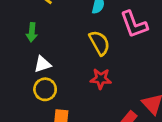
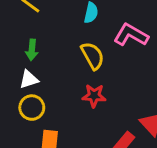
pink L-shape: (134, 24) -> (131, 35), turned 140
green arrow: (32, 32) -> (32, 50), moved

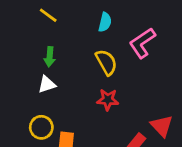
pink L-shape: (131, 35) -> (142, 43), turned -64
yellow circle: (32, 108) -> (41, 127), moved

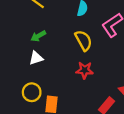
green arrow: (50, 57) -> (38, 36), turned 56

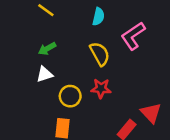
yellow circle: (32, 92) -> (70, 96), moved

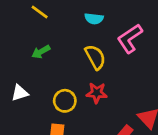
cyan semicircle: (98, 17) -> (94, 19), turned 84
white triangle: (45, 74) -> (20, 93), moved

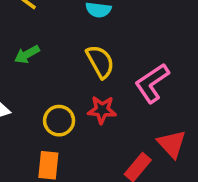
pink L-shape: (130, 39) -> (152, 83), moved

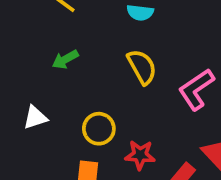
red star: (102, 110) -> (140, 155), moved

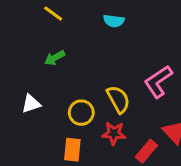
yellow semicircle: (142, 67) -> (118, 99), moved

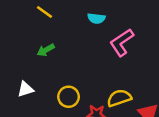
pink L-shape: (158, 82) -> (122, 42), moved
yellow semicircle: (118, 99) -> (119, 98), moved, turned -80

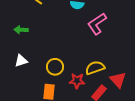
green arrow: (46, 50) -> (21, 30), moved, turned 32

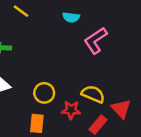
yellow semicircle: (95, 68) -> (93, 94), turned 42

